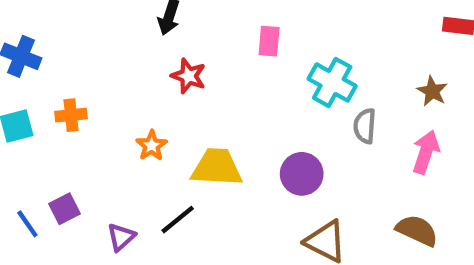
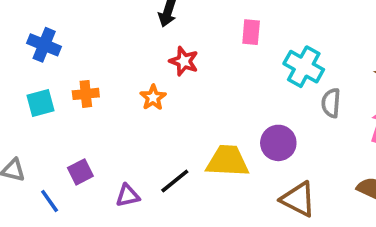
orange star: (152, 146) -> (153, 98), moved
yellow trapezoid: (217, 167) -> (227, 161), moved
blue line: (27, 224) -> (50, 201), moved
purple triangle: (121, 237) -> (128, 196), turned 30

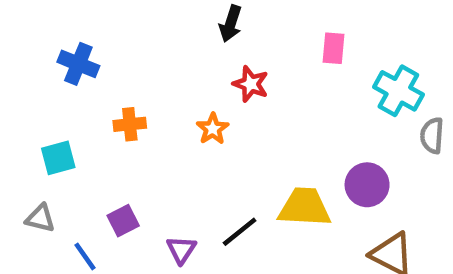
cyan square: (40, 103) -> (58, 158), moved
purple triangle: (128, 196) -> (181, 250), turned -45

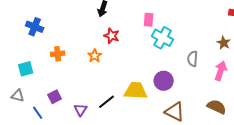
cyan cross: (398, 91) -> (163, 38), moved

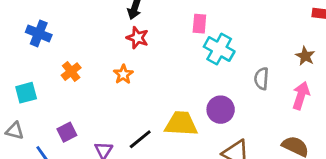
red star: (112, 36) -> (137, 38), moved
orange cross: (58, 54) -> (71, 72), turned -32

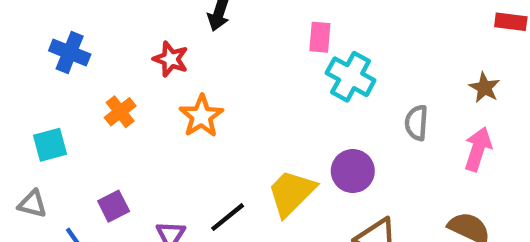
red star: (137, 38) -> (171, 59), moved
orange star: (123, 74) -> (201, 116), size x1.4
yellow trapezoid: (181, 124) -> (291, 193), turned -48

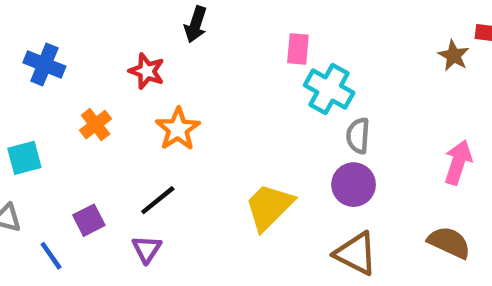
brown star: (484, 88) -> (454, 56), moved
gray semicircle: (416, 123) -> (358, 136), moved
purple circle: (353, 171) -> (354, 185), moved
black line: (228, 217) -> (158, 200), moved

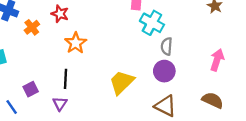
orange cross: (96, 125) -> (32, 27), moved
black line: (158, 200) -> (65, 79), turned -48

